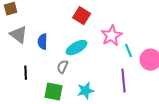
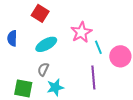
red square: (82, 16) -> (40, 13), moved
gray semicircle: (63, 67) -> (43, 69), moved

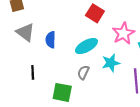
red square: (40, 13) -> (95, 13), moved
cyan star: (55, 87) -> (111, 63), moved

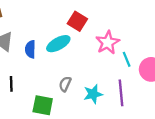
cyan ellipse: (86, 46) -> (58, 44), moved
cyan star: (111, 63) -> (93, 94), moved

